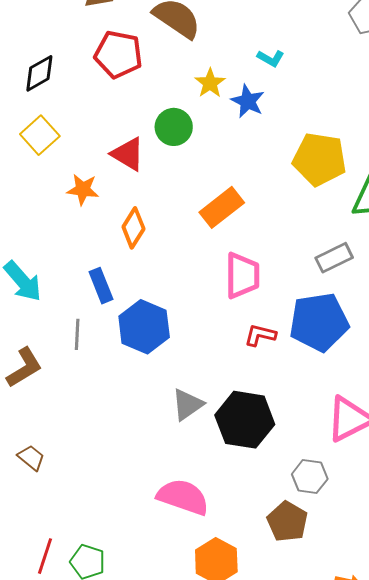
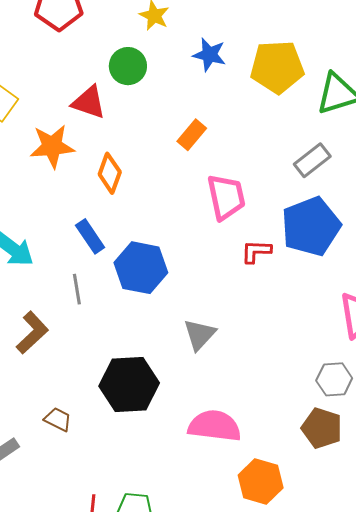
blue star: (248, 101) -> (209, 55), moved
orange star: (83, 189) -> (52, 146), size x1.4
orange rectangle: (222, 207) -> (192, 135), size x0.7
black hexagon: (245, 420) -> (129, 384), moved

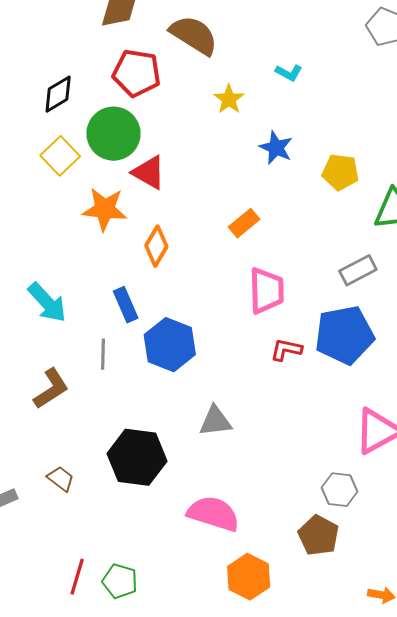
green circle: (128, 66) -> (113, 134), moved, size x1.4
yellow pentagon: (277, 67) -> (340, 172), size x0.7
gray triangle: (200, 335) -> (215, 421), turned 30

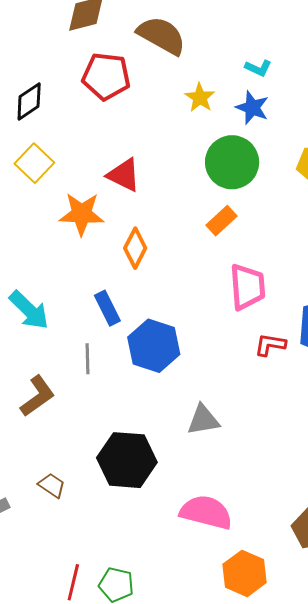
green circle: (113, 134) -> (232, 162), moved
blue star: (276, 148) -> (252, 108), moved

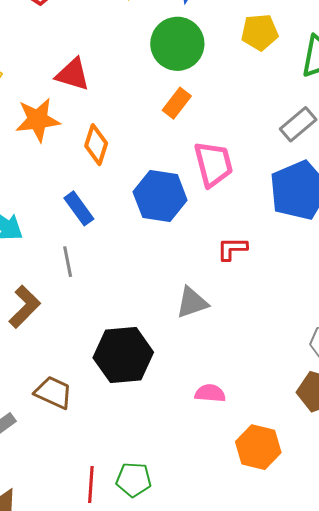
red L-shape: (270, 345) -> (232, 249), moved
blue hexagon: (154, 346) -> (160, 196), moved
brown trapezoid: (52, 485) -> (53, 392), size x1.4
pink semicircle: (206, 512) -> (210, 393), size x0.6

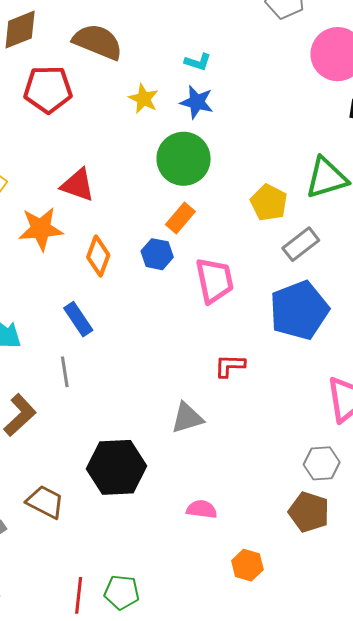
yellow pentagon: (260, 32) -> (269, 203), moved, turned 30
blue hexagon: (160, 196) -> (157, 254), moved, size x0.6
orange hexagon: (258, 447) -> (247, 565), size x0.7

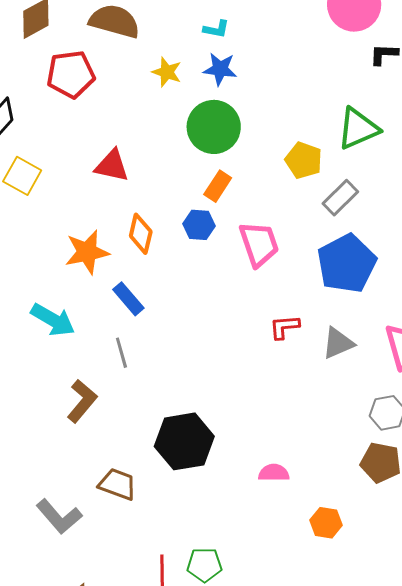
orange star: (41, 229) -> (87, 252), moved
gray triangle: (187, 418) -> (338, 343), moved

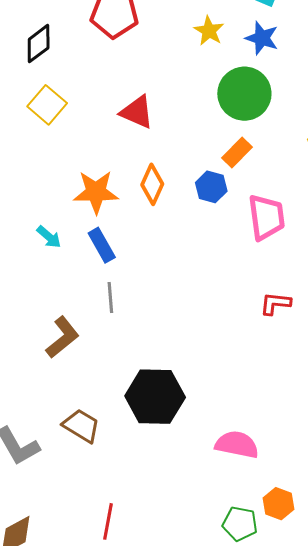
blue rectangle: (128, 299) -> (102, 245), moved
cyan arrow: (53, 320) -> (49, 237), moved, size x0.6
pink semicircle: (274, 473) -> (237, 445), size x1.4
green pentagon: (204, 565) -> (240, 524), moved

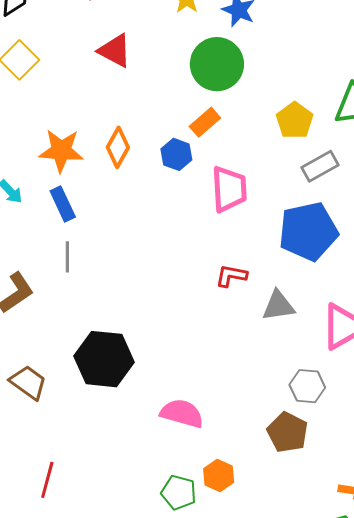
red triangle: (137, 112) -> (115, 51), moved

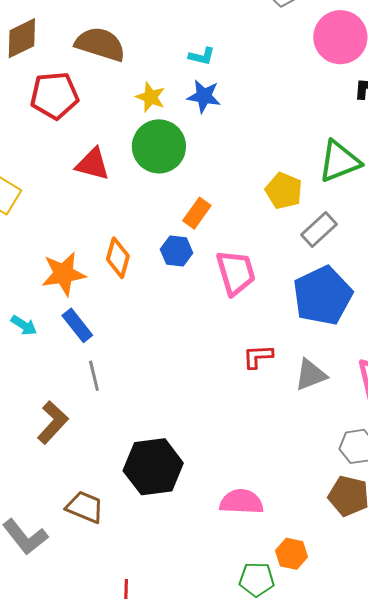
green circle: (217, 64) -> (159, 146), moved

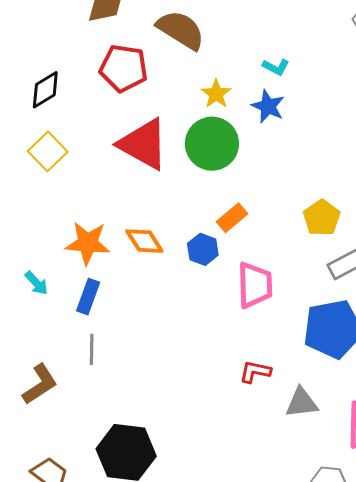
red triangle: (93, 164) -> (143, 144), size x1.5
orange diamond: (118, 258) -> (144, 241), turned -63
blue rectangle: (77, 325) -> (88, 297), turned 44

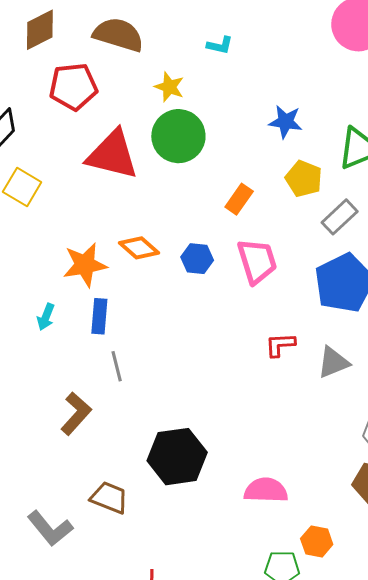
blue star: (268, 106) -> (285, 122), moved
orange rectangle: (232, 218) -> (239, 199), moved
blue hexagon: (203, 249) -> (197, 259), moved
cyan arrow: (36, 283) -> (46, 317), turned 80

